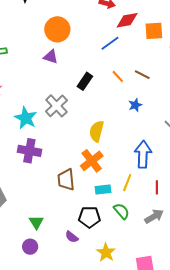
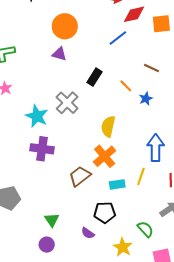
orange line: (118, 77) -> (126, 86), moved
brown trapezoid: (66, 180) -> (80, 176), turned 60
green semicircle: (121, 211) -> (145, 229), moved

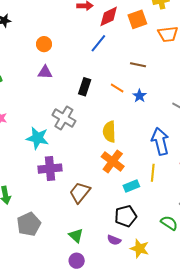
orange circle: (65, 26) -> (44, 44), size x0.6
brown trapezoid: (80, 176) -> (80, 193), moved
yellow star: (123, 247) -> (140, 248), moved

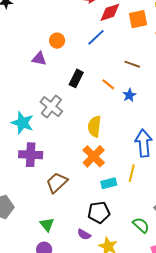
orange circle: (44, 44) -> (57, 41), moved

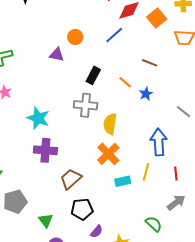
orange square: (138, 19) -> (157, 18), turned -30
gray cross: (51, 107) -> (86, 105), moved, turned -35
black pentagon: (99, 212) -> (82, 209), moved
green triangle: (47, 225) -> (46, 220), moved
purple semicircle: (84, 234) -> (96, 232), turned -80

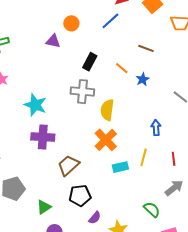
blue arrow: (159, 142) -> (156, 128), size x0.6
green triangle: (46, 220) -> (44, 207), turned 35

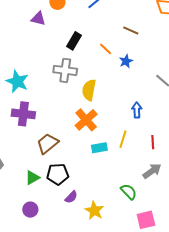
green triangle: (44, 207) -> (32, 178), moved

